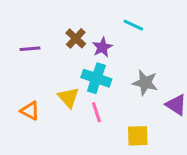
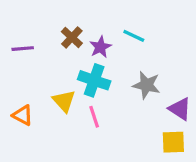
cyan line: (133, 25) -> (134, 36), moved
yellow square: (138, 136) -> (173, 142), moved

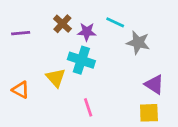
purple star: (100, 47) -> (87, 32), turned 30
gray star: (146, 85) -> (138, 43), moved
pink line: (94, 117) -> (88, 107), moved

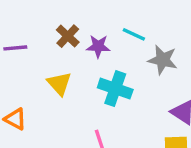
cyan cross: (81, 60) -> (115, 89), moved
yellow triangle: (56, 78) -> (59, 84), moved

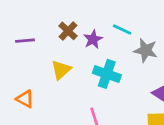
purple star: (98, 46) -> (93, 39), turned -30
yellow triangle: (59, 84) -> (61, 70), turned 30

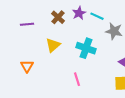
purple star: (93, 39) -> (79, 13), moved
orange triangle: (25, 99) -> (27, 66), turned 32

